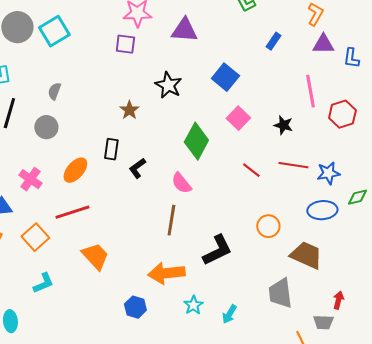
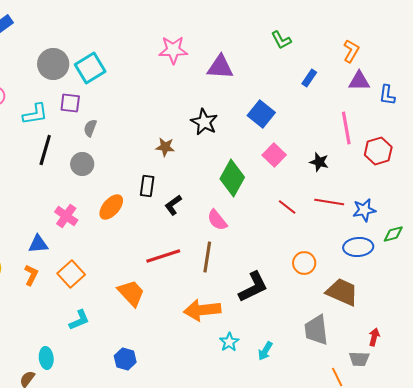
purple square: (125, 44) -> (70, 103), moved
brown star: (129, 110) -> (165, 147), turned -30
red line: (72, 212) -> (163, 256), moved
blue hexagon: (135, 307) -> (125, 359), moved

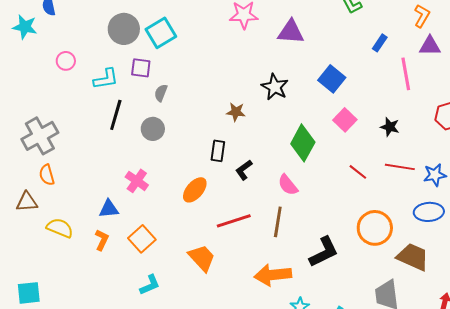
pink line: (346, 128) -> (406, 74), moved
orange ellipse: (111, 207) -> (195, 190), moved
orange circle: (304, 263) -> (375, 228), size x1.5

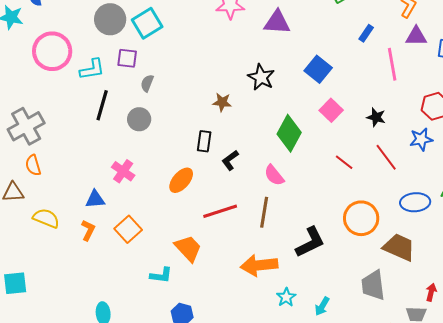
pink circle: (66, 61) -> (52, 51), size x2.0
red line: (400, 167) -> (386, 157), turned 44
blue star: (435, 175) -> (421, 139), moved
cyan L-shape: (150, 285) -> (161, 275), moved, turned 30

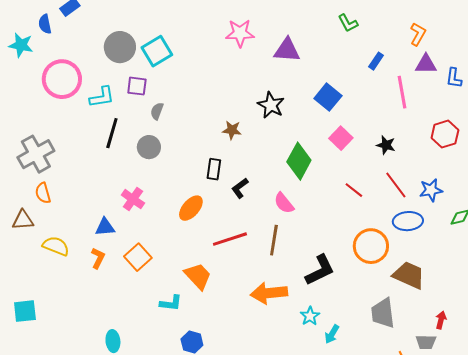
blue star: (421, 139) -> (431, 190), moved
blue ellipse: (415, 202) -> (408, 221), moved
cyan star: (286, 297) -> (310, 316), moved

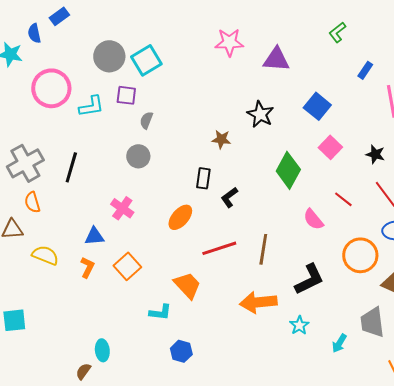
green L-shape: (348, 23) -> (337, 32), turned 80
black line: (112, 133) -> (71, 167), moved
pink semicircle: (284, 203) -> (313, 219), moved
cyan arrow: (332, 334) -> (339, 343), moved

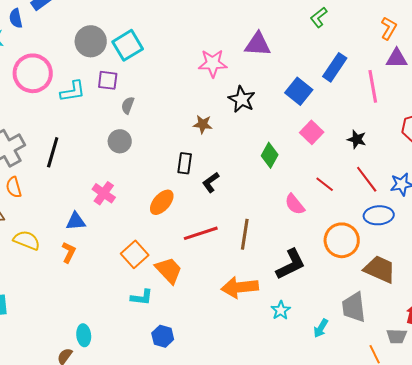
pink star: (229, 42) -> (213, 63), moved
blue rectangle: (365, 70) -> (335, 67), moved, size x1.6
green diamond: (288, 170) -> (270, 155), size x0.7
orange square: (127, 266) -> (135, 254), moved

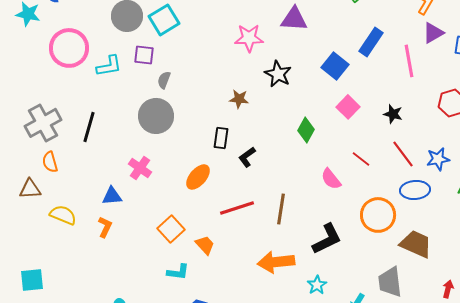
purple triangle: (397, 58) -> (433, 33), turned -30
gray circle: (120, 141) -> (156, 116), size x1.5
orange trapezoid: (169, 270) -> (205, 245), size x0.7

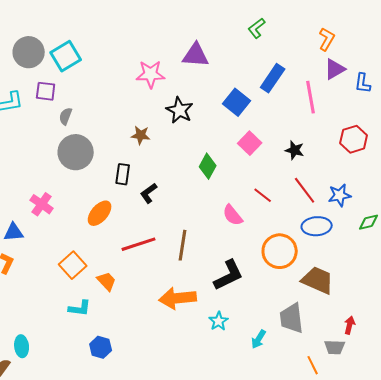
gray circle: (156, 116) -> (76, 152), moved

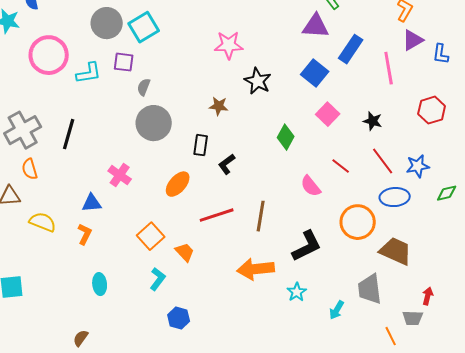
purple triangle: (196, 55) -> (316, 26), moved
cyan L-shape: (80, 308) -> (158, 279), turned -60
cyan ellipse: (22, 346) -> (100, 284), moved

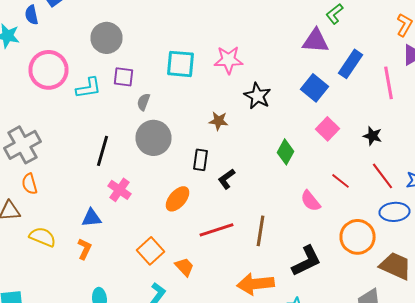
cyan square: (144, 27) -> (180, 64), moved, turned 36
black line: (69, 134) -> (102, 151), moved

